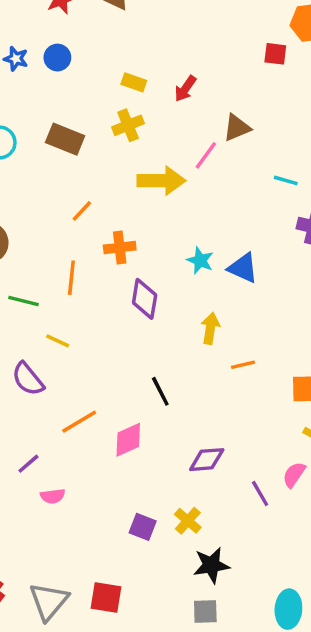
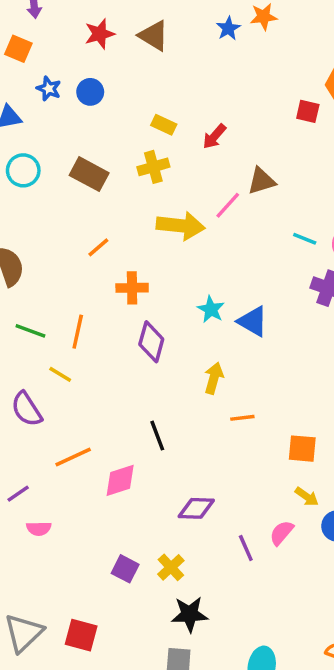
orange line: (71, 278) -> (78, 332), moved

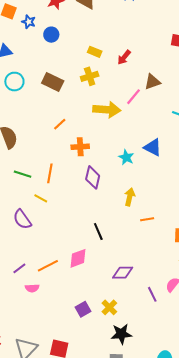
blue star: (49, 89) -> (29, 22), moved
blue triangle: (253, 321) -> (153, 147), moved
orange line: (73, 457) -> (48, 266), moved
purple square: (125, 569) -> (83, 309), turned 35

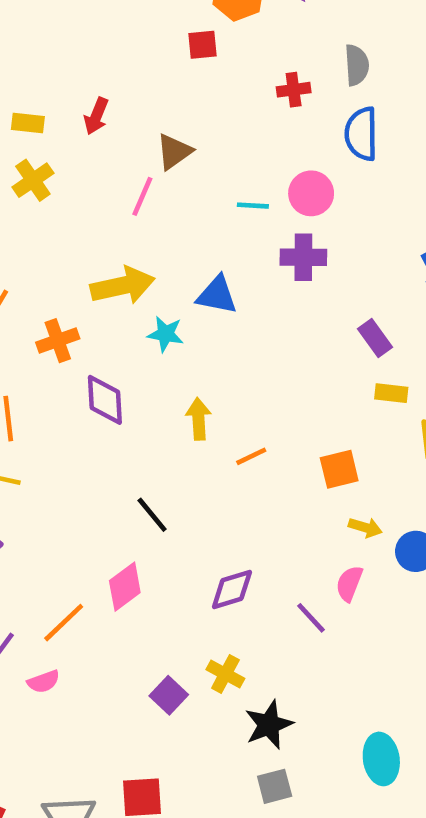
yellow arrow: (107, 110) -> (123, 286), moved

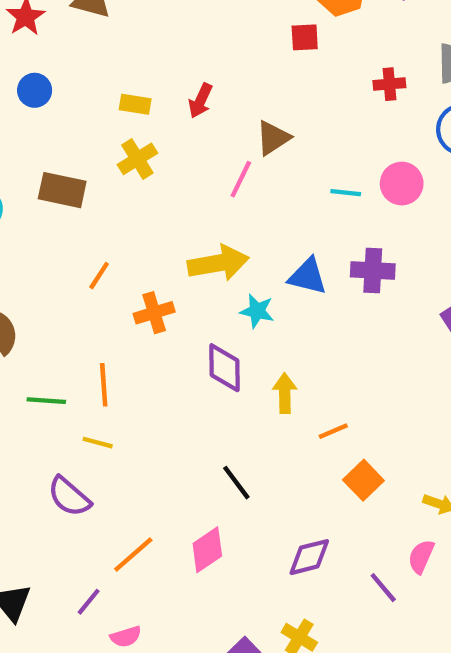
purple cross: (303, 257) -> (373, 270), moved
purple diamond: (105, 400) -> (225, 368), moved
orange square: (339, 469) -> (363, 480), moved, turned -33
orange line: (64, 623) -> (133, 555), moved

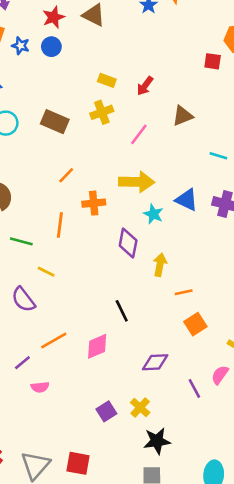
blue circle: (35, 90) -> (51, 47), moved
pink line: (241, 179) -> (139, 134), moved
orange line: (104, 385) -> (60, 225), moved

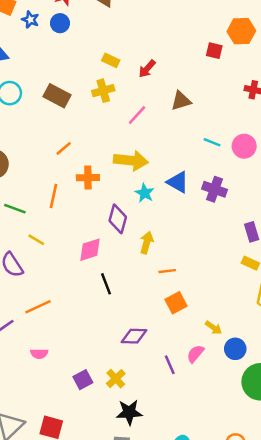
pink diamond: (97, 346) -> (90, 250), moved
pink semicircle: (40, 387) -> (39, 354), moved

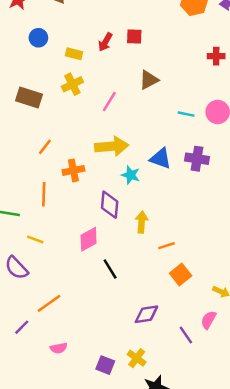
blue circle: (60, 23) -> (38, 38), moved
red square: (214, 51) -> (134, 36), moved
red arrow: (147, 69) -> (105, 42), moved
purple square: (83, 380) -> (105, 365), turned -30

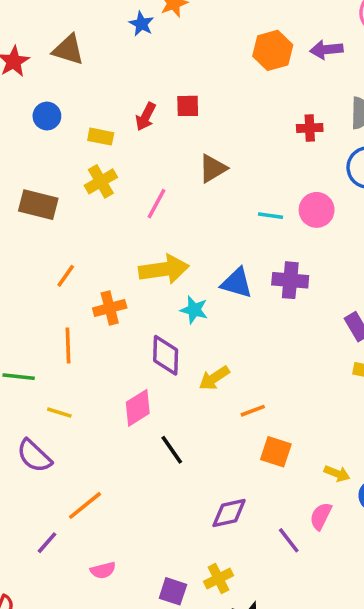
yellow arrow: (142, 222) -> (214, 378), turned -125
orange square: (181, 274) -> (276, 452), turned -30
yellow cross: (137, 358) -> (218, 579), turned 30

